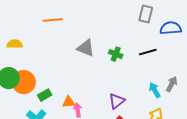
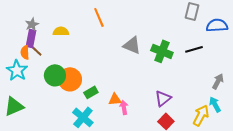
orange line: (53, 20) -> (99, 17), turned 72
yellow semicircle: (15, 44) -> (61, 31), moved
green cross: (116, 54) -> (162, 51), size x1.5
cyan arrow: (155, 90) -> (215, 104), moved

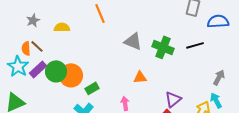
purple rectangle: (31, 38) -> (38, 69), moved, turned 36
purple triangle: (163, 98) -> (173, 99), moved
orange triangle: (115, 99) -> (140, 77), moved

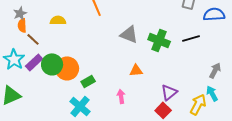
gray star: (33, 20) -> (20, 13), moved
orange semicircle: (26, 48) -> (22, 25), moved

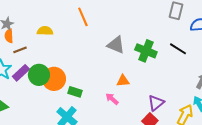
black line: (191, 38) -> (178, 49), turned 48
brown line: (33, 39) -> (20, 50), turned -64
green rectangle: (88, 81) -> (75, 92), turned 48
pink arrow: (121, 96) -> (112, 99), moved, turned -40

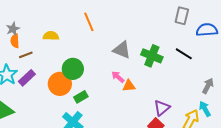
green circle: (39, 75) -> (73, 69), moved
green rectangle: (75, 92) -> (81, 97), turned -48
pink arrow: (112, 99) -> (118, 77), moved

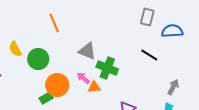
yellow semicircle: (51, 36) -> (15, 49), moved, turned -119
green cross: (152, 56) -> (107, 68), moved
green circle: (73, 69) -> (38, 59), moved
orange circle: (60, 84) -> (57, 85), moved

